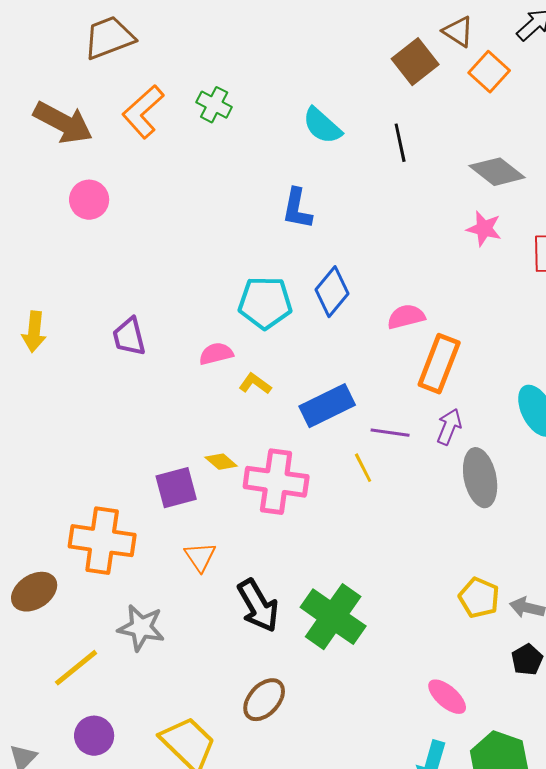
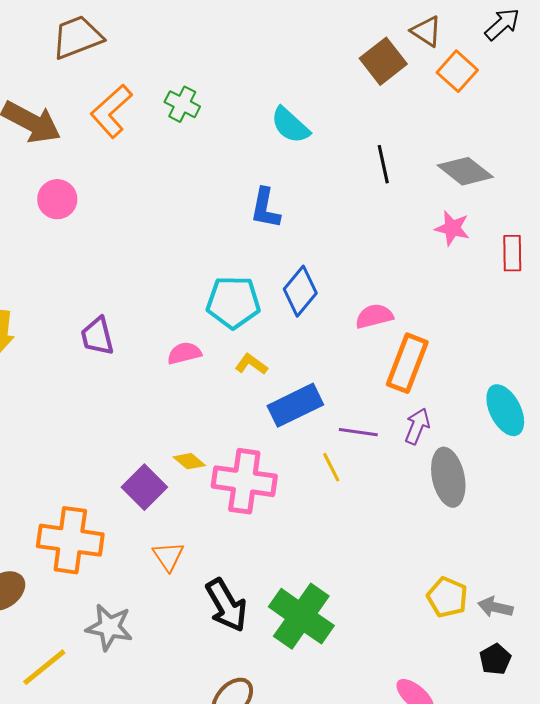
black line: (400, 143) -> (383, 164), moved
yellow L-shape: (255, 384) -> (251, 364), moved
purple square: (176, 488) -> (144, 487), turned -30

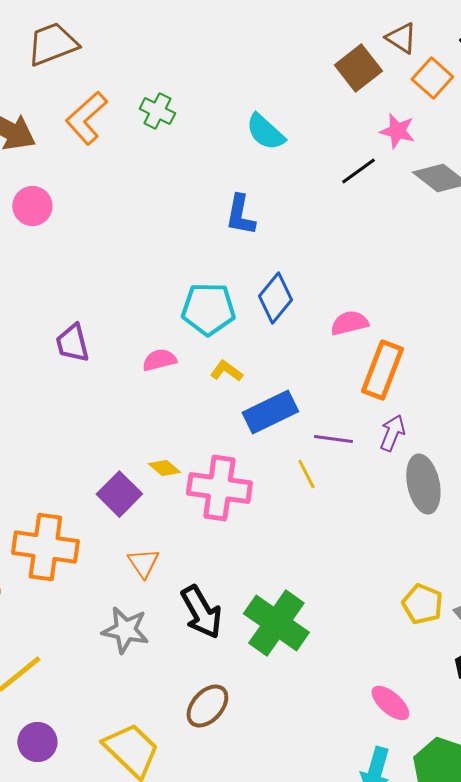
black line: (383, 164) -> (358, 171), turned 66
pink star: (452, 228) -> (397, 131), moved
gray star: (109, 627) -> (125, 630), moved

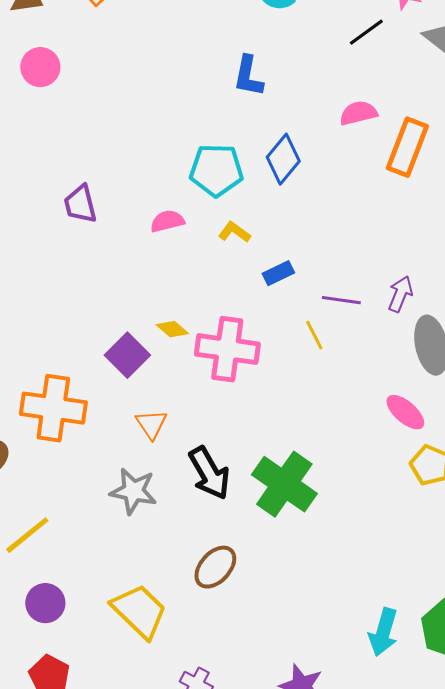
pink semicircle: (349, 323) -> (358, 113), moved
orange rectangle: (382, 370) -> (407, 147), moved
blue rectangle: (270, 412) -> (278, 273), size x0.6
pink ellipse: (390, 703) -> (405, 412), moved

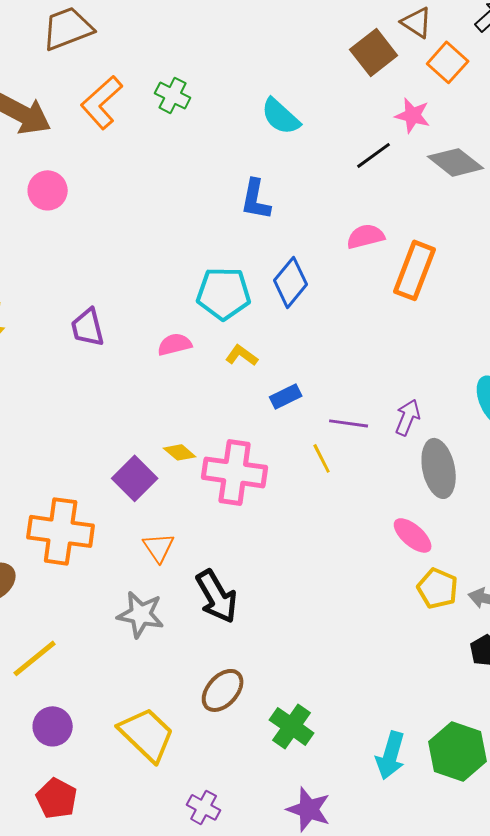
green cross: (284, 484) -> (292, 726), moved, size x0.7

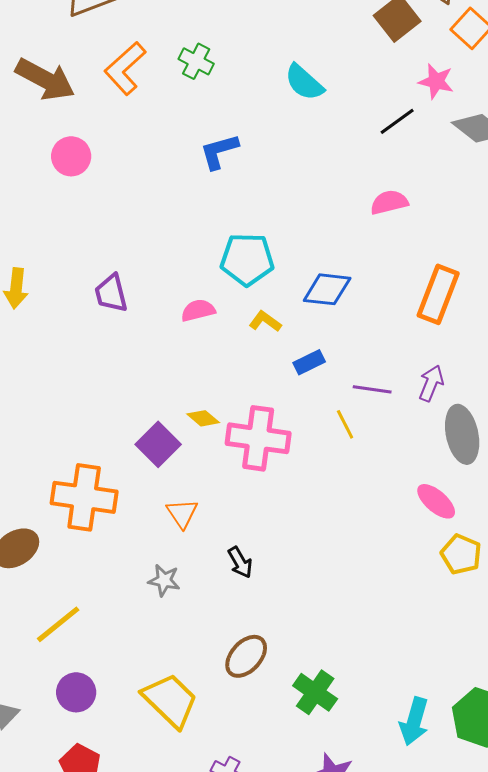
blue L-shape: (256, 199) -> (219, 151), moved, turned 63
orange rectangle: (415, 270) -> (438, 294), moved
blue diamond: (291, 282) -> (327, 289), moved, turned 57
black arrow: (217, 596) -> (240, 562), size x0.6
gray star: (141, 614) -> (164, 580), size x0.7

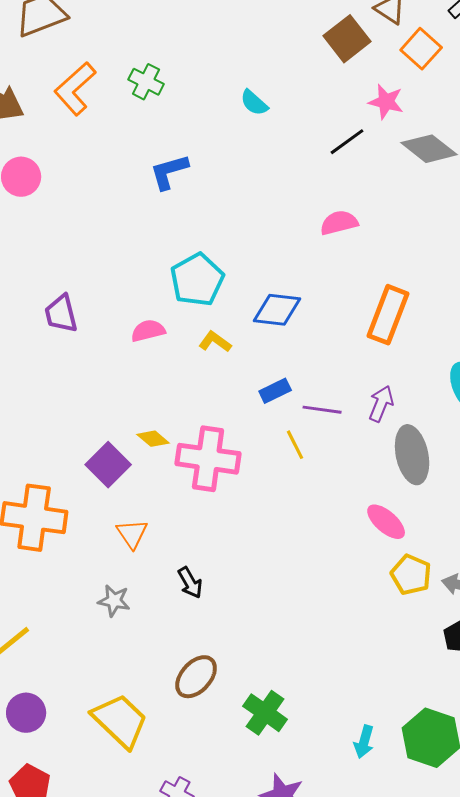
cyan semicircle: (304, 82) -> (254, 103), size x0.7
cyan pentagon: (247, 259) -> (197, 280), turned -30
blue rectangle: (309, 362) -> (275, 391), moved
cyan arrow: (414, 721) -> (364, 742), size x0.7

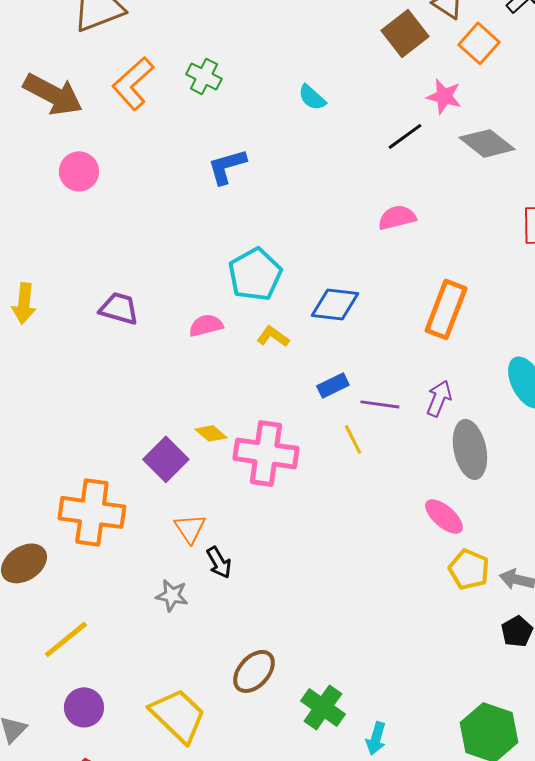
purple trapezoid: (61, 314) -> (119, 308), turned 120
black arrow: (190, 583) -> (219, 562), moved
cyan arrow: (364, 742) -> (376, 738), moved

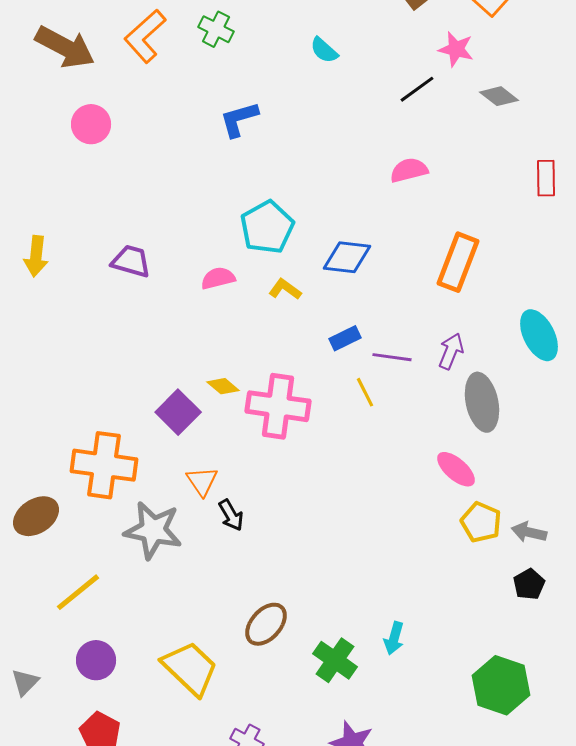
gray diamond: (487, 143) -> (499, 96), size x0.7
gray star: (172, 595) -> (153, 530), moved, size x1.8
cyan arrow: (376, 738) -> (394, 638), moved

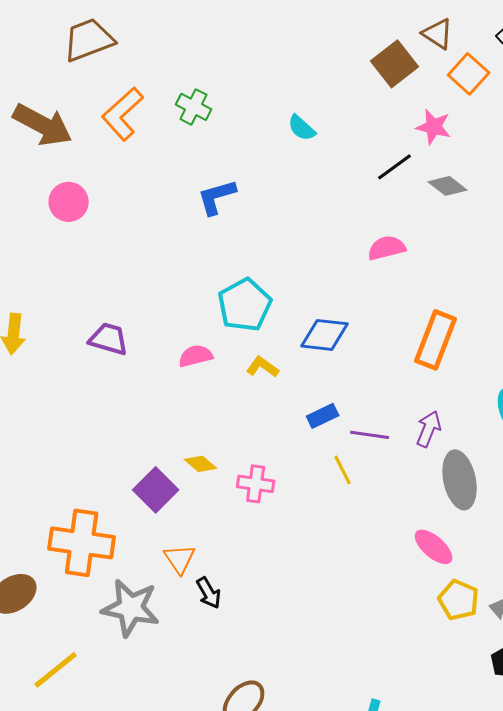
gray diamond: (499, 96) -> (448, 186), moved
pink cross: (278, 406) -> (256, 484), size x0.6

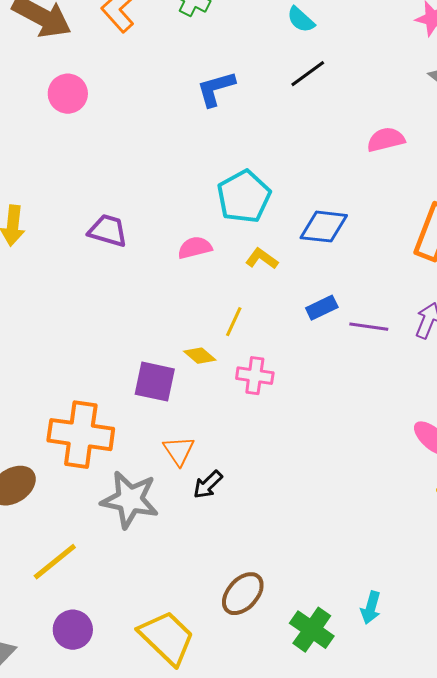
black line: (395, 167) -> (308, 74), moved
yellow line: (343, 470) -> (234, 322), moved, turned 52
purple square: (156, 490) -> (155, 382), turned -33
black arrow: (209, 593) -> (208, 485), turned 76

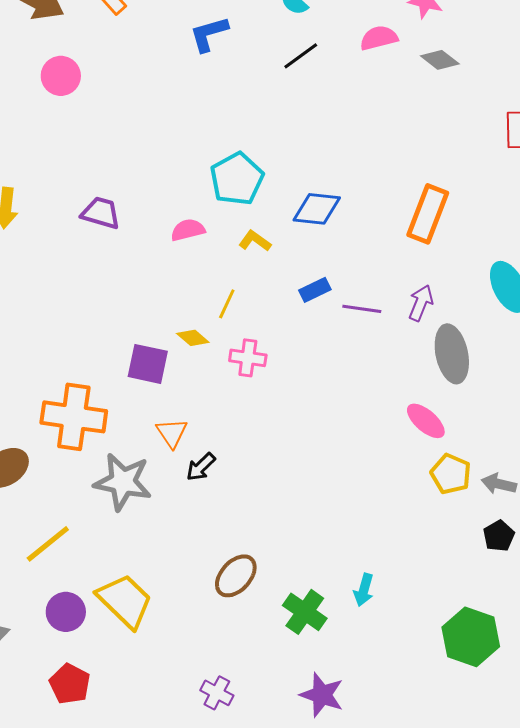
blue L-shape: (216, 89) -> (209, 34), moved
pink semicircle: (386, 140) -> (379, 38), moved
yellow trapezoid: (167, 638) -> (125, 601), moved

